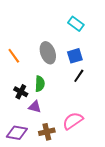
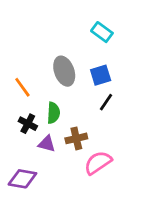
orange line: (14, 56) -> (22, 87), moved
brown cross: (47, 132) -> (76, 138), moved

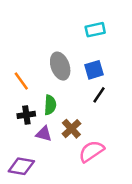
cyan rectangle: (102, 32) -> (95, 30), turned -48
black cross: (28, 124) -> (26, 115), turned -36
brown cross: (76, 138) -> (71, 129), turned -30

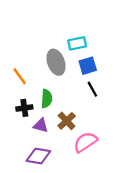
cyan rectangle: (95, 30) -> (77, 43), moved
black line: (99, 95) -> (92, 89), turned -63
purple diamond: (21, 166) -> (38, 156), moved

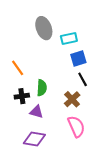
gray ellipse: (56, 62) -> (44, 28), moved
brown cross: (67, 121) -> (72, 99), moved
pink semicircle: (85, 142) -> (76, 126), turned 100

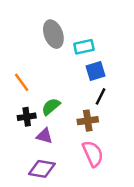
black line: (83, 79) -> (100, 96), turned 56
green semicircle: (42, 88) -> (51, 107), turned -133
brown cross: (72, 99) -> (88, 121), turned 35

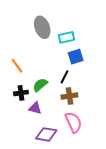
black line: (100, 96) -> (64, 77), moved
purple diamond: (42, 169) -> (46, 134), moved

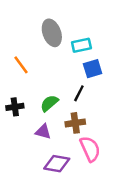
orange line: (17, 66) -> (21, 65), moved
black cross: (21, 93) -> (15, 107), moved
brown cross: (69, 96) -> (75, 123), moved

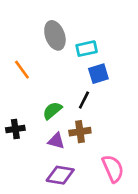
black cross: (15, 107) -> (15, 129), moved
purple triangle: (43, 132) -> (56, 141), moved
pink semicircle: (90, 149) -> (113, 169), moved

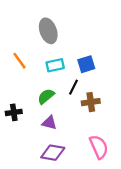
cyan rectangle: (87, 49) -> (55, 65), moved
brown cross: (80, 132) -> (91, 102), moved

